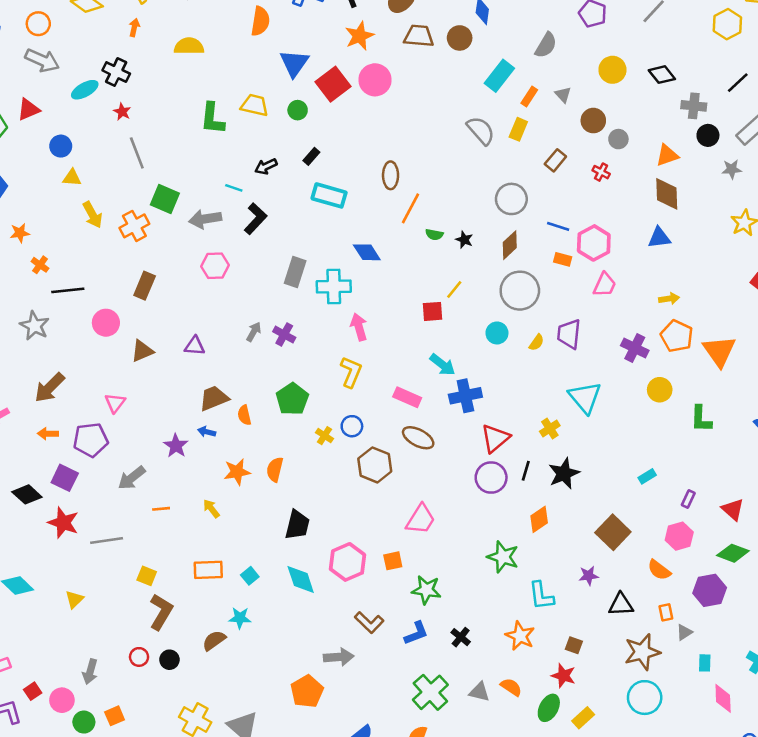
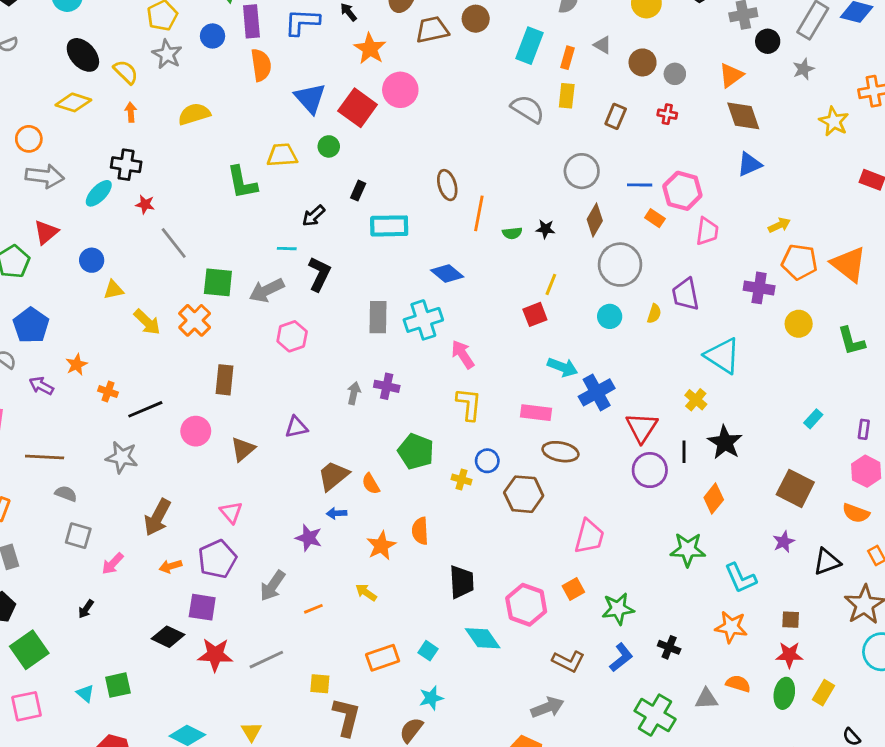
orange rectangle: (563, 259) -> (655, 218), turned 36

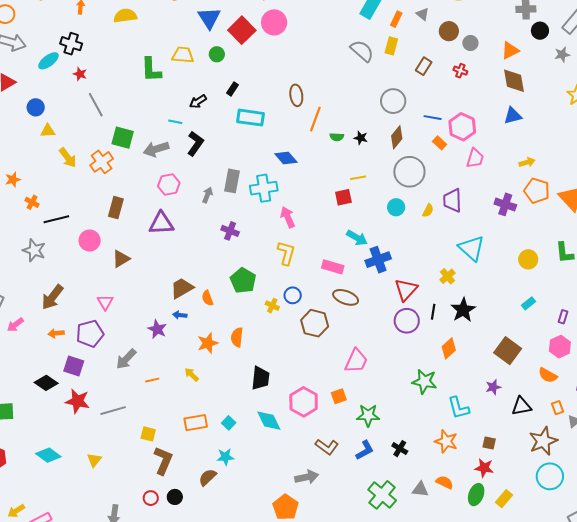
yellow line: (551, 284) -> (358, 178), turned 49
yellow circle: (799, 324) -> (528, 259), moved
gray arrow: (354, 393) -> (207, 195), moved
purple triangle: (296, 427) -> (161, 223), moved, size x1.5

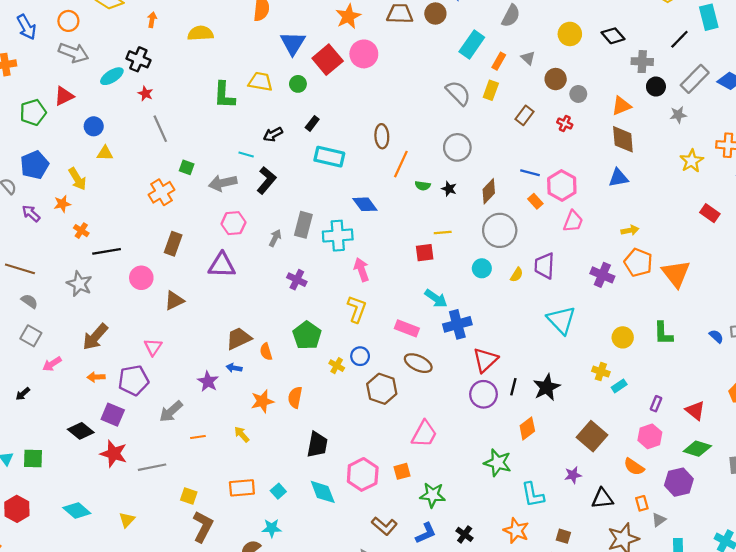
gray circle: (393, 101) -> (457, 147), moved
green square: (123, 138) -> (187, 167), size x0.6
yellow arrow: (68, 158) -> (77, 179), moved
yellow cross: (447, 276) -> (601, 372), moved, turned -35

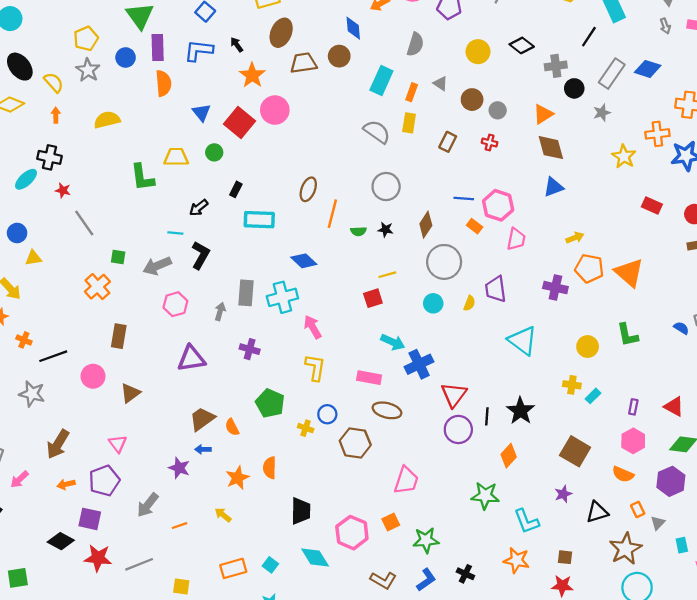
blue triangle: (293, 43) -> (201, 113), size x0.7
brown ellipse: (382, 136) -> (308, 189), turned 35
purple triangle: (222, 265) -> (191, 359), moved

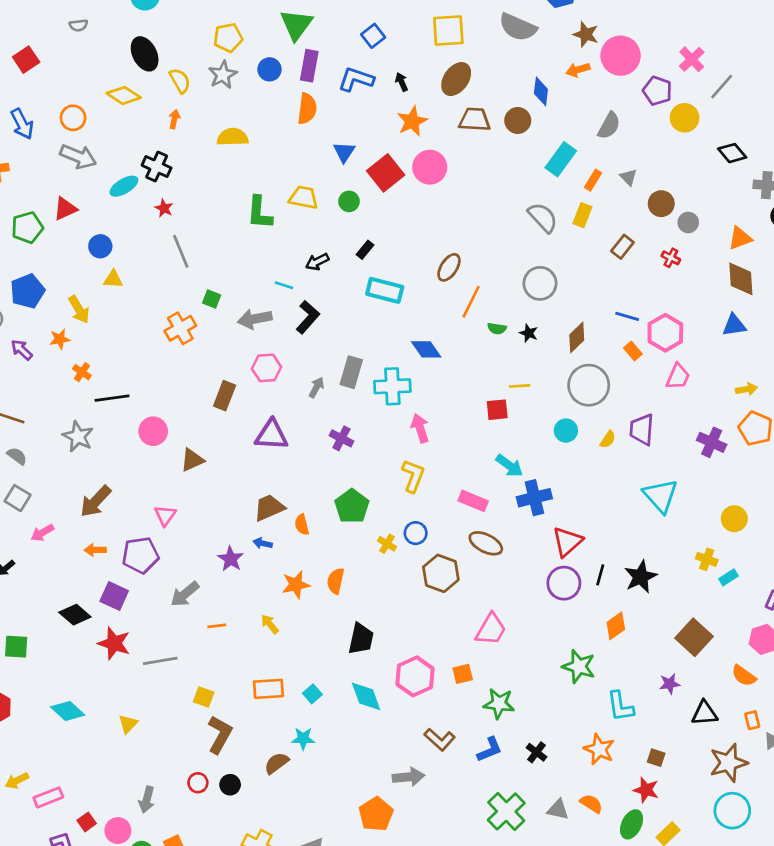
yellow circle: (478, 52) -> (685, 118), moved
brown rectangle: (119, 336) -> (225, 396), moved

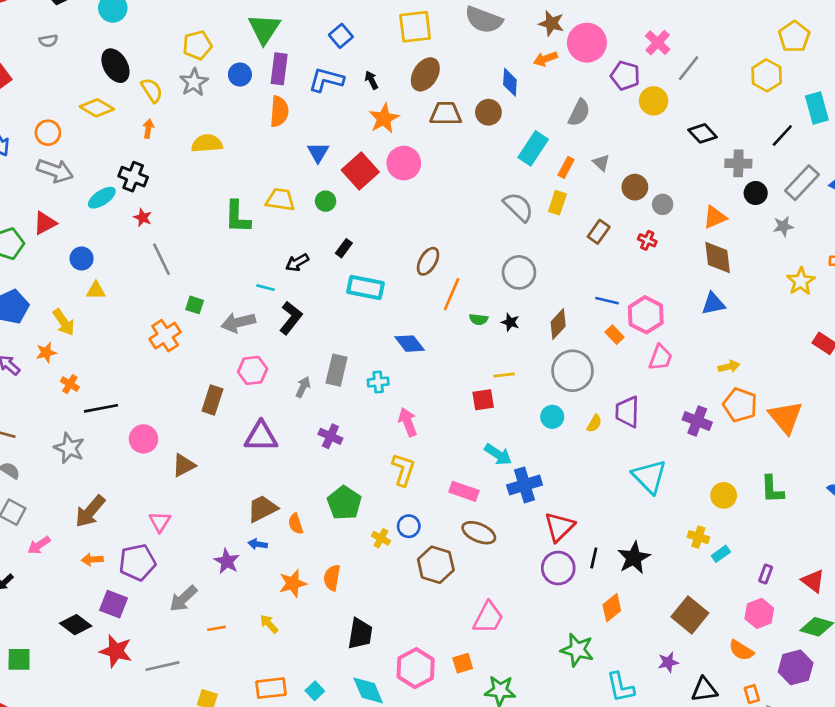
cyan cross: (392, 386) -> (378, 382), size x0.6

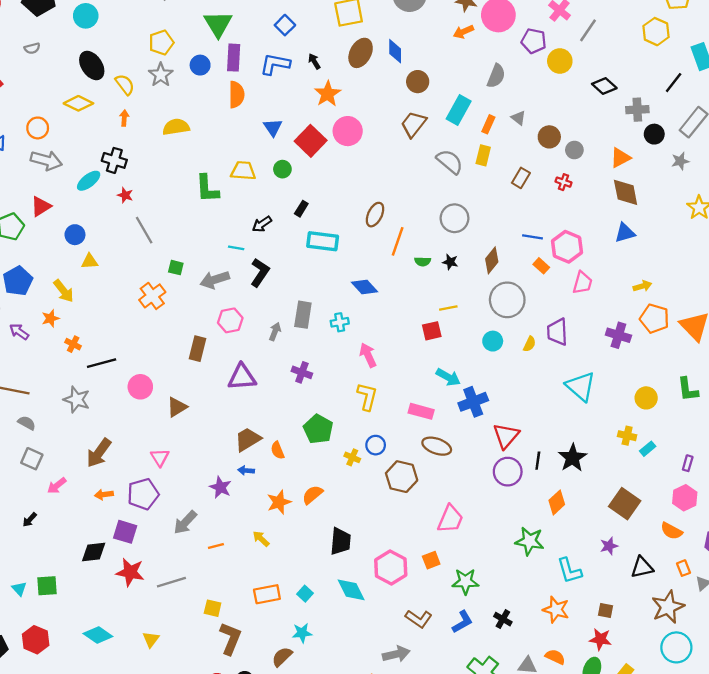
blue diamond: (510, 82) -> (395, 51), moved
brown trapezoid: (446, 114) -> (413, 124), moved, turned -48
orange semicircle: (332, 578) -> (312, 495), turned 45
black diamond: (76, 625) -> (94, 552), turned -40

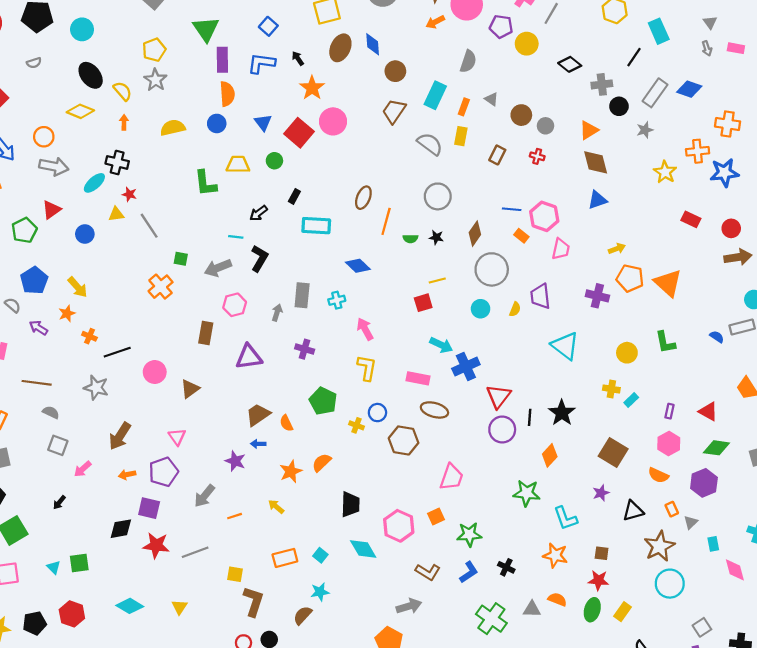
blue circle: (200, 65) -> (217, 123), moved
yellow triangle: (89, 261) -> (116, 214), moved

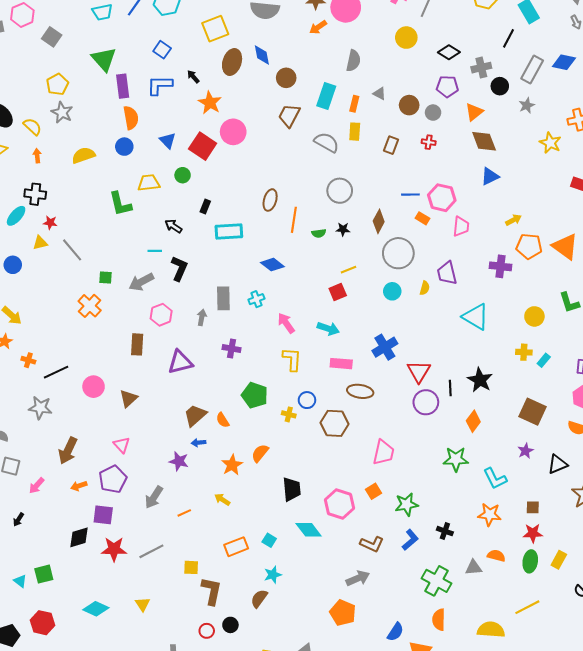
purple pentagon: (501, 27) -> (447, 86), moved
black arrow: (258, 213) -> (173, 226), turned 78
cyan arrow: (441, 345) -> (328, 329), moved

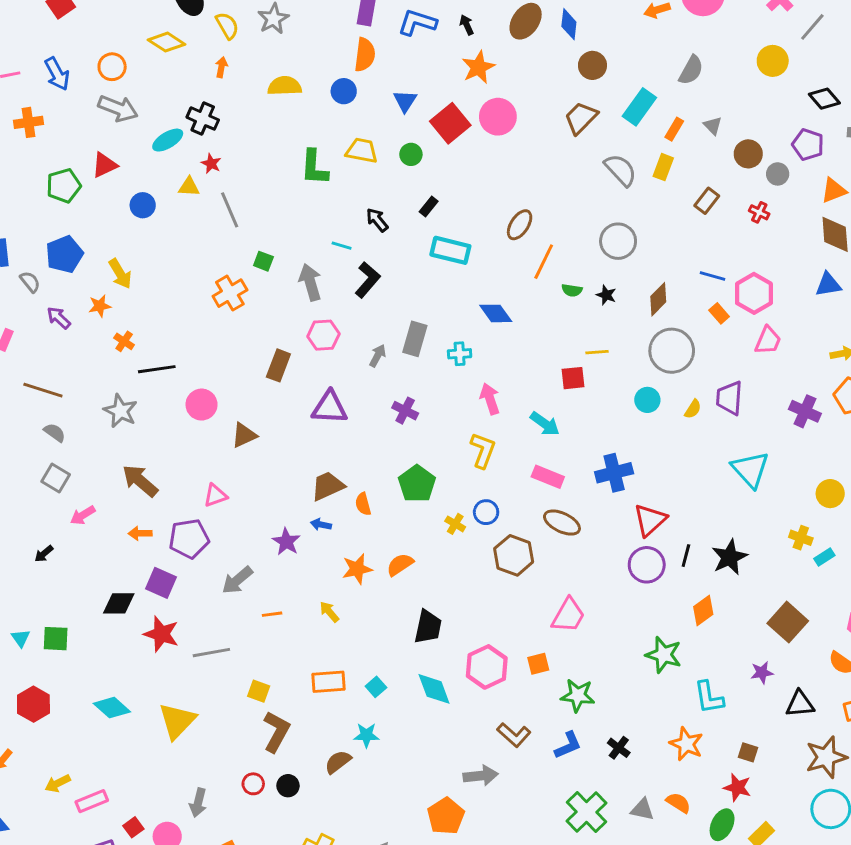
gray arrow: (141, 282) -> (310, 282), turned 85
pink triangle: (122, 445) -> (215, 495), turned 36
brown arrow: (68, 451) -> (140, 481), turned 88
yellow triangle: (143, 604) -> (177, 721), size x1.8

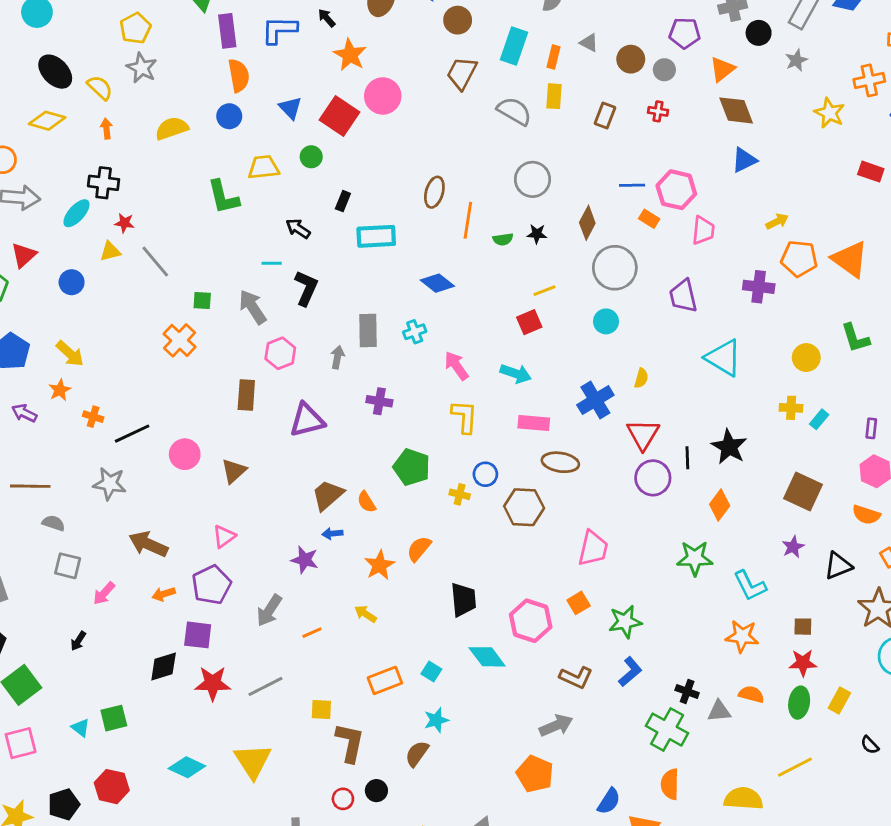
yellow semicircle: (693, 409) -> (641, 378), moved
black cross: (619, 748) -> (687, 692), moved

